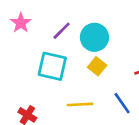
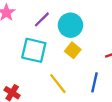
blue line: (122, 103) -> (94, 82), turned 48
yellow line: (80, 104) -> (58, 84), turned 55

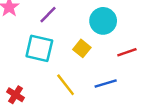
cyan circle: (70, 25) -> (103, 21), moved
blue line: (94, 82) -> (106, 84), turned 60

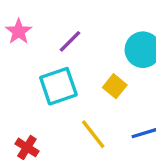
cyan square: (39, 48) -> (58, 86), turned -32

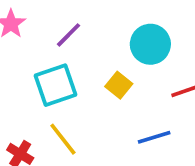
yellow line: (93, 134) -> (63, 139), moved

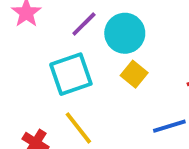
cyan circle: (150, 44) -> (125, 33), moved

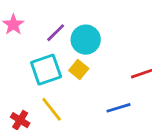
yellow square: (134, 74) -> (79, 70), moved

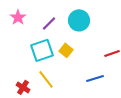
cyan circle: (86, 40) -> (79, 20), moved

